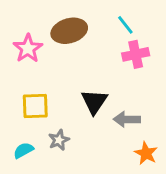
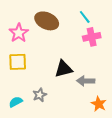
brown ellipse: (69, 31) -> (47, 21), turned 40
black triangle: (94, 102) -> (64, 69), turned 42
yellow square: (35, 106) -> (18, 62), moved

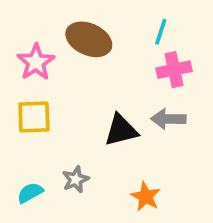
cyan line: (85, 17) -> (161, 32), turned 56
gray arrow: (86, 81) -> (168, 119), moved
orange star: (99, 104) -> (146, 197), moved

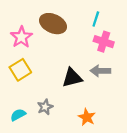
pink cross: (174, 70) -> (104, 42), turned 30
yellow square: (34, 117) -> (20, 70), turned -30

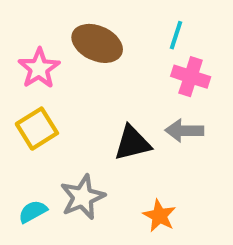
gray star: (45, 107) -> (83, 197), size x1.5

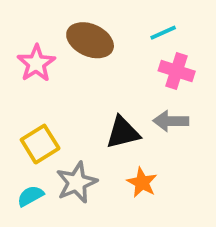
cyan line: (176, 35) -> (163, 33), turned 48
yellow square: (37, 129) -> (40, 144), moved
orange star: (159, 216) -> (142, 183), moved

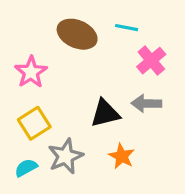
cyan line: (163, 33) -> (127, 28), moved, turned 35
pink star: (36, 63) -> (31, 72), moved
pink cross: (177, 71) -> (151, 61), turned 32

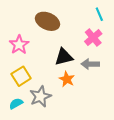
cyan line: (127, 28) -> (99, 14), moved, turned 56
black triangle: (105, 113) -> (64, 57), moved
orange star: (122, 156) -> (67, 79), moved

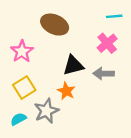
cyan line: (99, 14) -> (114, 16), turned -72
orange star: (67, 79) -> (66, 91), moved

